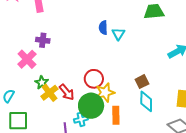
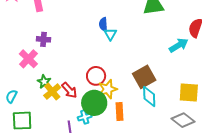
cyan triangle: (118, 34) -> (110, 34), moved
brown square: (142, 82) -> (144, 77), size x1.6

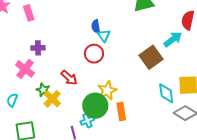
red circle: (96, 76) -> (94, 54), moved
brown square: (144, 77) -> (151, 57), moved
red arrow: (69, 90) -> (69, 78), moved
cyan semicircle: (11, 96) -> (12, 100), moved
cyan diamond: (149, 96) -> (166, 93), moved

